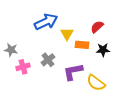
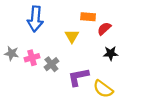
blue arrow: (46, 22) -> (35, 19), moved, turned 120
orange rectangle: (82, 45) -> (88, 17), moved
pink cross: (23, 67) -> (32, 58), moved

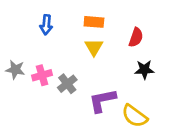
orange rectangle: (88, 17) -> (94, 22), moved
blue arrow: (35, 19) -> (46, 25), size x0.6
red semicircle: (104, 29) -> (136, 37), turned 152

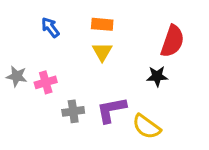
blue arrow: (46, 25) -> (50, 27), turned 138
red semicircle: (136, 37) -> (172, 41), moved, size x1.5
gray cross: (67, 84) -> (73, 111), moved, turned 30

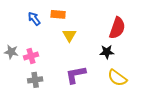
orange rectangle: (102, 24) -> (58, 14), moved
gray cross: (73, 111) -> (35, 80), moved
yellow semicircle: (147, 127) -> (117, 78), moved

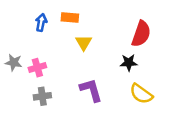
blue arrow: (34, 19) -> (41, 23), turned 48
purple L-shape: (76, 75) -> (91, 90), turned 85

